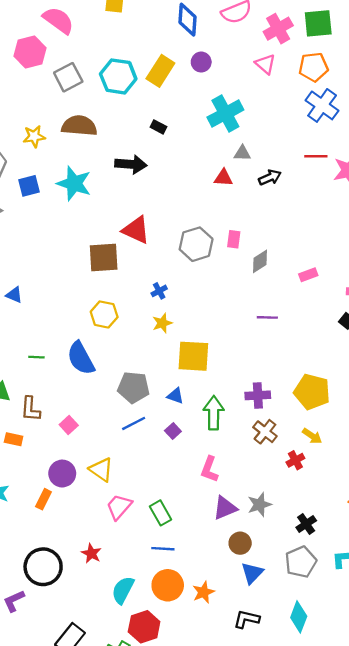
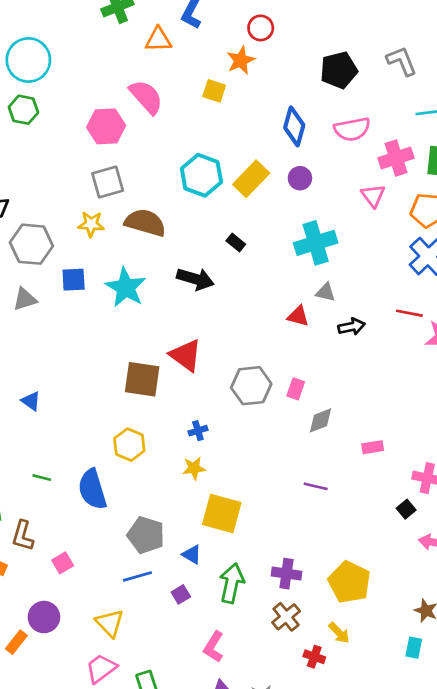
gray square: (68, 77) -> (108, 182), moved
red cross: (295, 460) -> (314, 657), turned 36
yellow triangle: (101, 470) -> (110, 623), moved

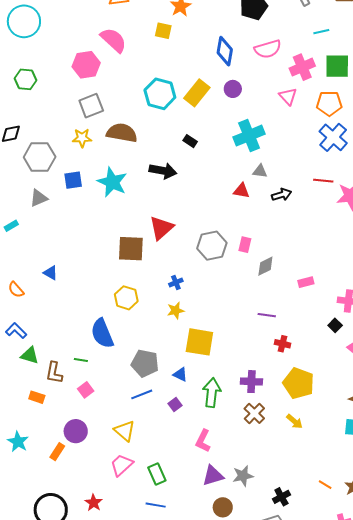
green hexagon: (23, 110) -> (25, 79), moved
red triangle: (186, 355) -> (161, 228), turned 48
green line: (42, 478) -> (81, 360), moved
red cross: (314, 657) -> (282, 344), moved

